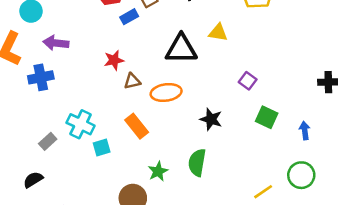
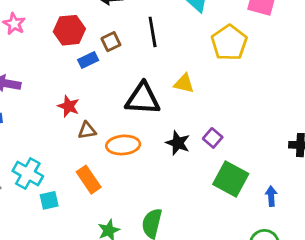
red star: (114, 60) -> (69, 106), turned 30
green square: (267, 117) -> (231, 179), size x1.4
black star: (211, 119) -> (178, 143), moved

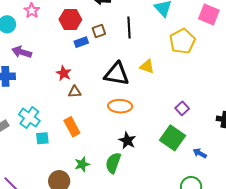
purple square: (213, 138) -> (182, 108), moved
black star: (178, 143) -> (127, 141), moved
orange ellipse: (123, 145) -> (120, 106), moved
blue arrow: (271, 196) -> (200, 153), turned -64

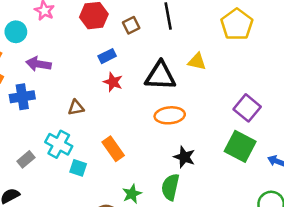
blue rectangle: (81, 42) -> (107, 56), moved
red star: (64, 73) -> (113, 82), moved
brown triangle: (75, 92) -> (76, 108), moved
purple square: (182, 108) -> (247, 108), size x1.5
cyan square: (42, 138) -> (78, 168), turned 32

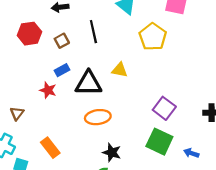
blue rectangle: (107, 56) -> (62, 70), moved
brown triangle: (76, 108) -> (17, 113), turned -40

